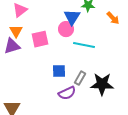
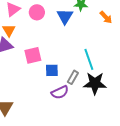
pink circle: (66, 29) -> (37, 12), moved
pink square: (40, 39) -> (33, 55), moved
cyan line: (84, 45) -> (89, 59), moved, turned 60

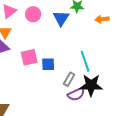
orange arrow: (106, 17) -> (102, 19), turned 128
blue square: (52, 70) -> (48, 64), moved
purple semicircle: (60, 92) -> (76, 94), moved

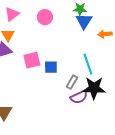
pink circle: (33, 14) -> (45, 17), moved
blue triangle: (61, 18) -> (84, 21), moved
orange arrow: (102, 19) -> (105, 34), moved

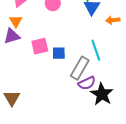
gray rectangle: (72, 82) -> (80, 68), size x1.6
black star: (94, 88) -> (102, 94), moved, turned 30

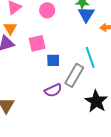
pink square: (40, 46) -> (37, 43), moved
purple semicircle: (87, 83) -> (53, 90), moved

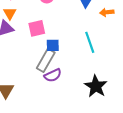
gray rectangle: (74, 75) -> (46, 60), moved

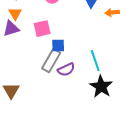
cyan line: (90, 42) -> (95, 61), moved
purple semicircle: (53, 75) -> (66, 70), moved

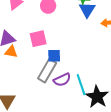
orange triangle: (15, 14) -> (11, 52), moved, turned -48
cyan line: (95, 61) -> (81, 85), moved

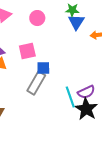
purple semicircle: (62, 80) -> (86, 92), moved

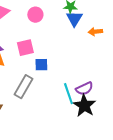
gray rectangle: (36, 83) -> (23, 87), moved

